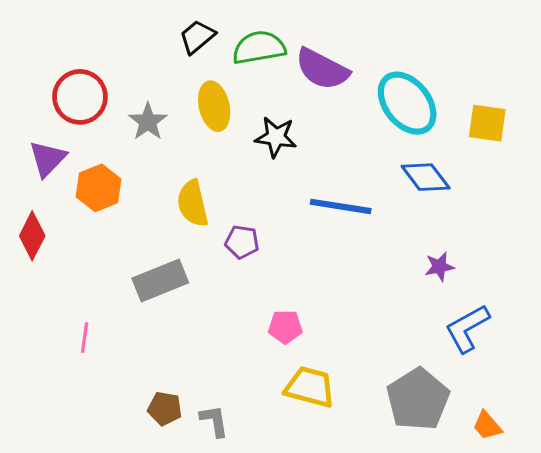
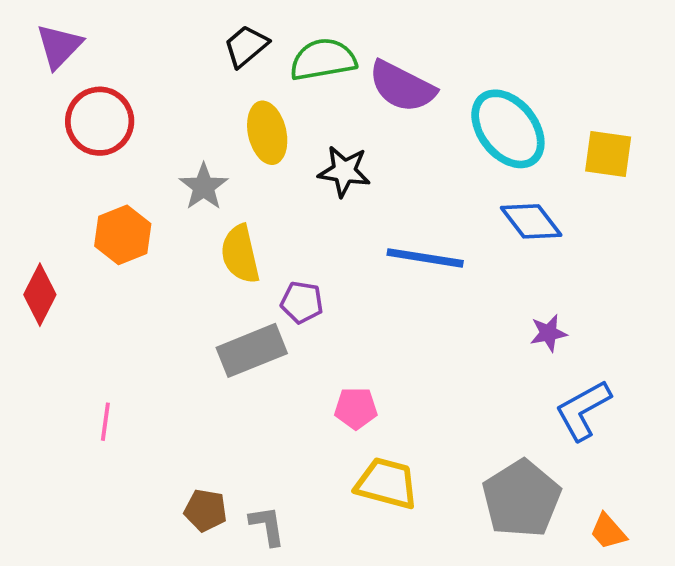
gray star: (148, 122) -> (204, 187), moved
purple triangle: (48, 159) -> (59, 46), moved
gray rectangle: (160, 280) -> (252, 350), moved

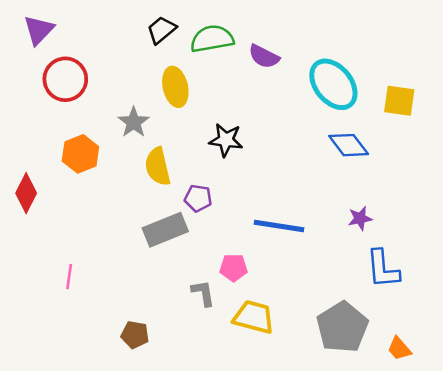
purple semicircle: (402, 87) -> (264, 56), size x0.7
black star: (344, 171) -> (226, 140), moved
blue line: (425, 258) -> (279, 226), moved
blue L-shape: (583, 410) -> (383, 269), turned -66
gray L-shape: (267, 526) -> (203, 293), moved

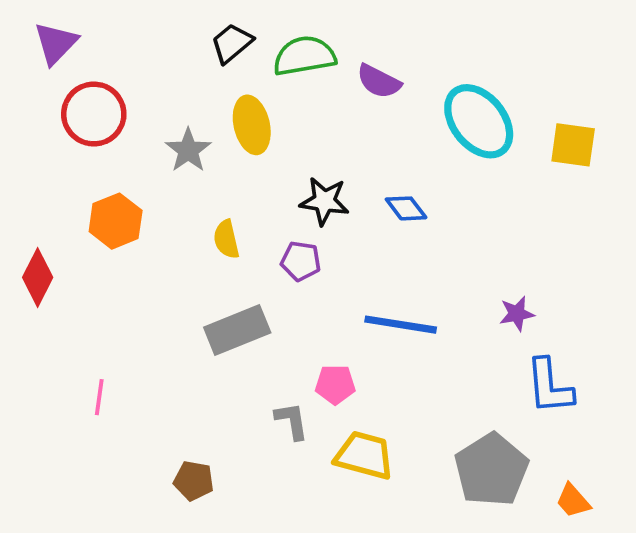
gray star: (134, 122) -> (188, 150), moved
blue diamond: (349, 145) -> (406, 208), moved, size x0.7
yellow semicircle: (158, 167) -> (226, 239), size x0.7
purple pentagon: (198, 198) -> (301, 261), moved

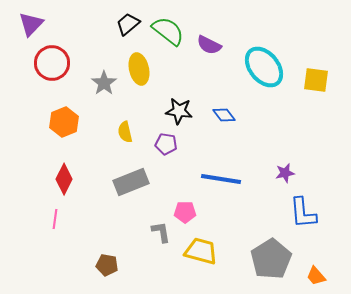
green semicircle: (304, 56) -> (168, 31), turned 48
red diamond: (38, 277) -> (64, 179), moved

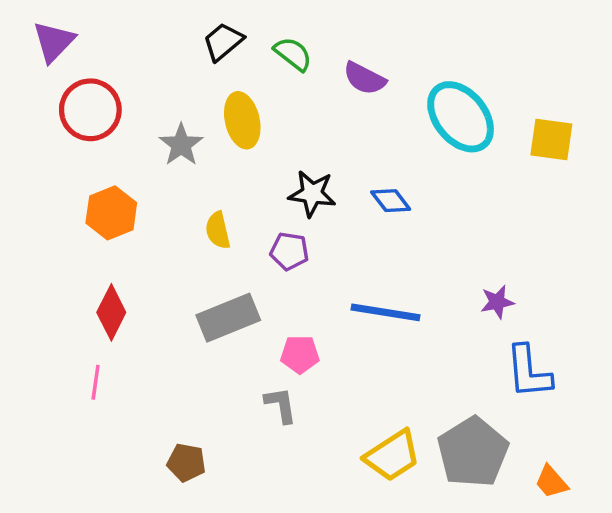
green semicircle: (168, 31) -> (293, 54), size x0.7
pink pentagon: (185, 212) -> (300, 354), moved
yellow trapezoid: (201, 251) -> (392, 456), moved, turned 132

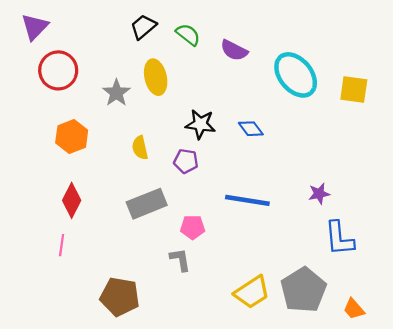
brown pentagon: (186, 463) -> (120, 297), size x1.6

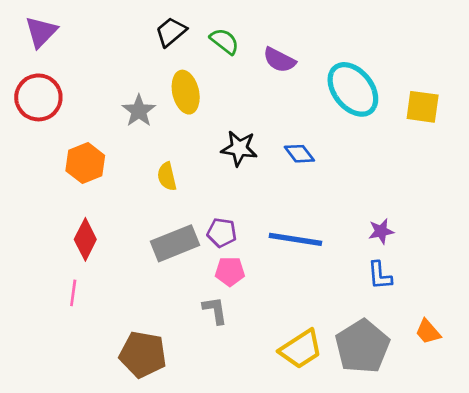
red circle: (58, 70) -> (38, 97), moved
purple pentagon: (186, 161) -> (222, 233), moved
blue L-shape: (339, 238) -> (380, 275), moved, size x0.7
orange trapezoid: (354, 309) -> (428, 332), moved

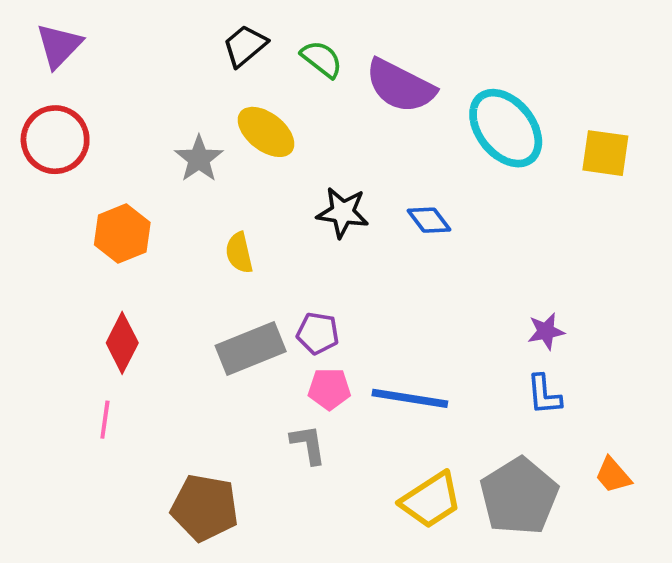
purple semicircle: (279, 60) -> (400, 86), size x1.5
yellow ellipse: (186, 92) -> (266, 132), turned -39
blue line: (295, 239) -> (410, 398), moved

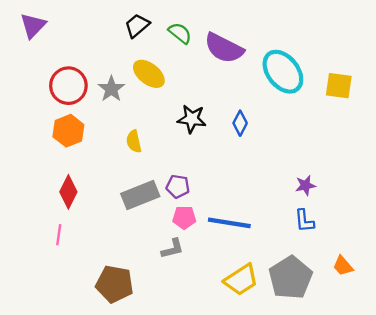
red circle: (55, 140) -> (68, 86), moved
blue diamond: (429, 220) -> (240, 123), turned 65
gray L-shape: (308, 444) -> (172, 249), turned 85

